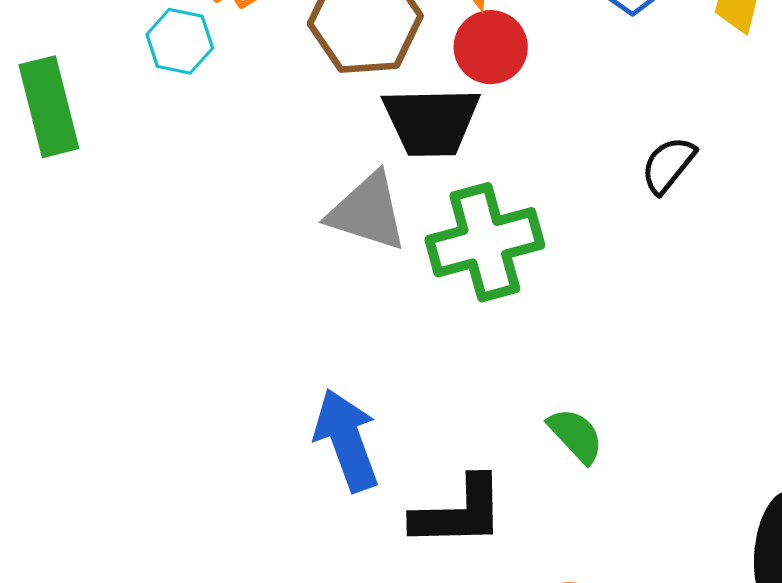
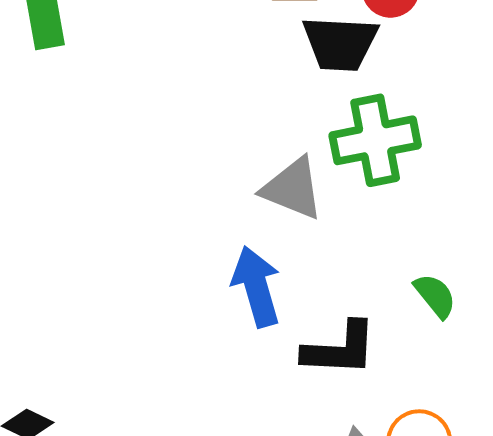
gray triangle: (367, 212) -> (292, 189), moved

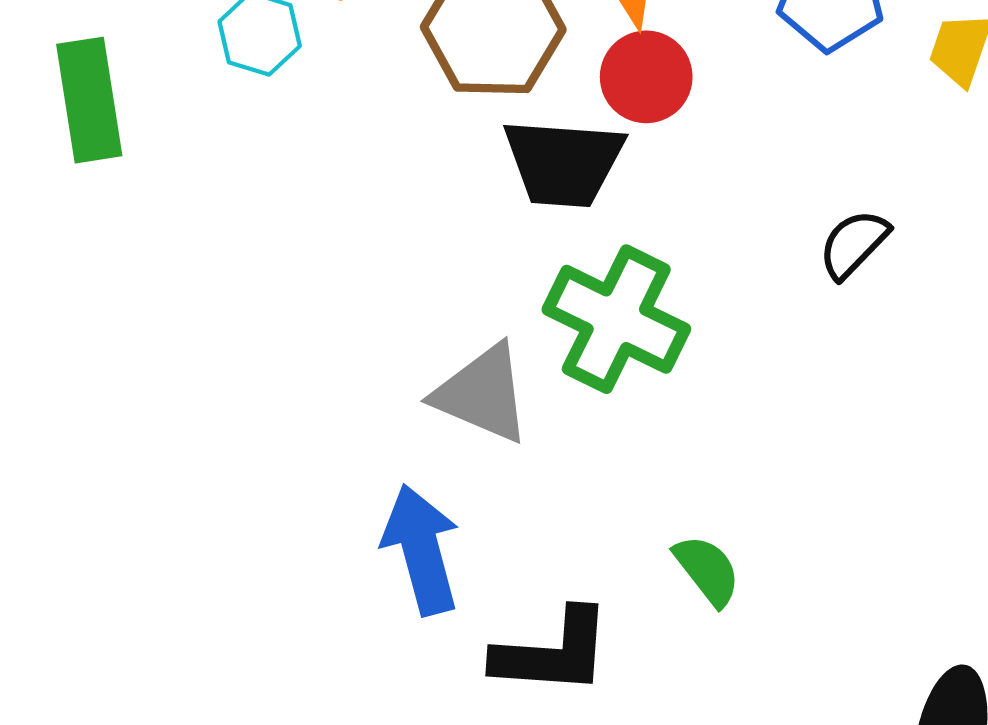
green cross: (375, 140) -> (616, 319), turned 36

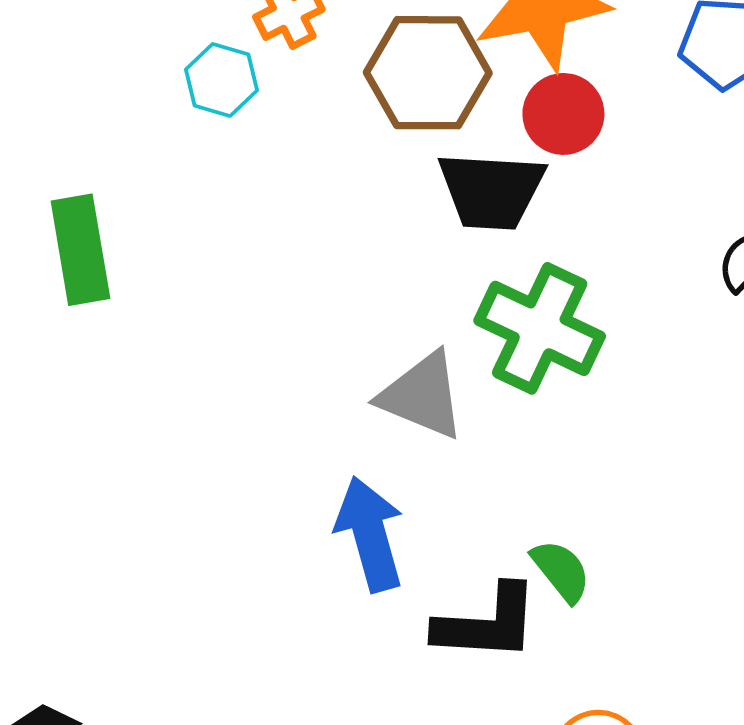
green rectangle: (89, 100) -> (80, 250), moved
green semicircle: (707, 570) -> (561, 571), moved

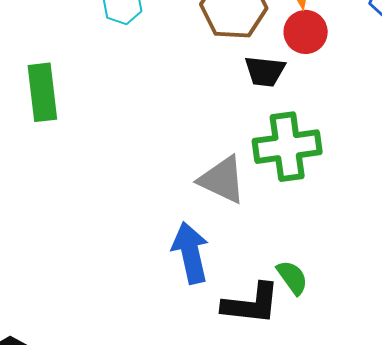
black trapezoid: (491, 191) -> (265, 71), size x0.7
green cross: (540, 328) -> (287, 147), turned -36

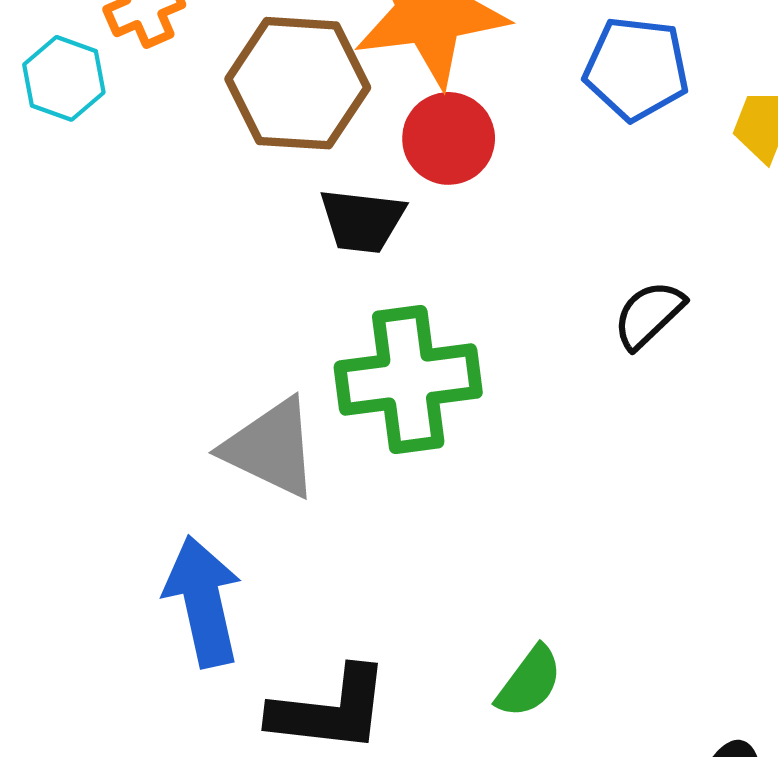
green semicircle: (292, 278) -> (529, 682), moved, turned 72

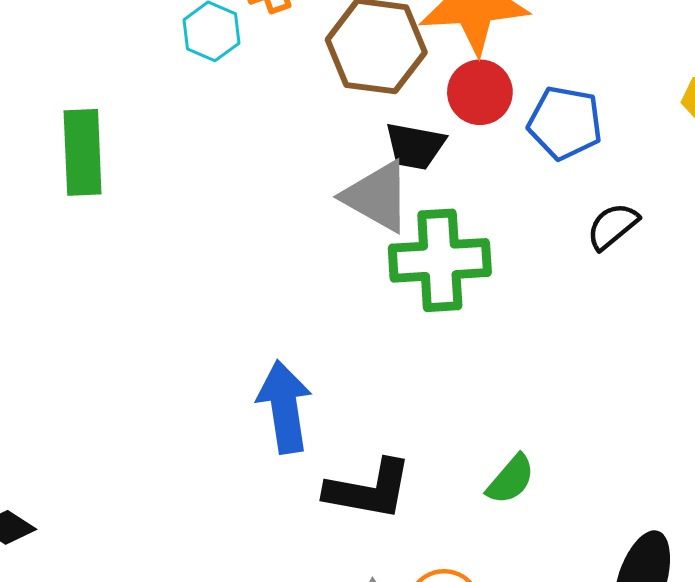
blue pentagon: (636, 69) -> (565, 123), moved
gray triangle: (271, 448) -> (377, 197), moved

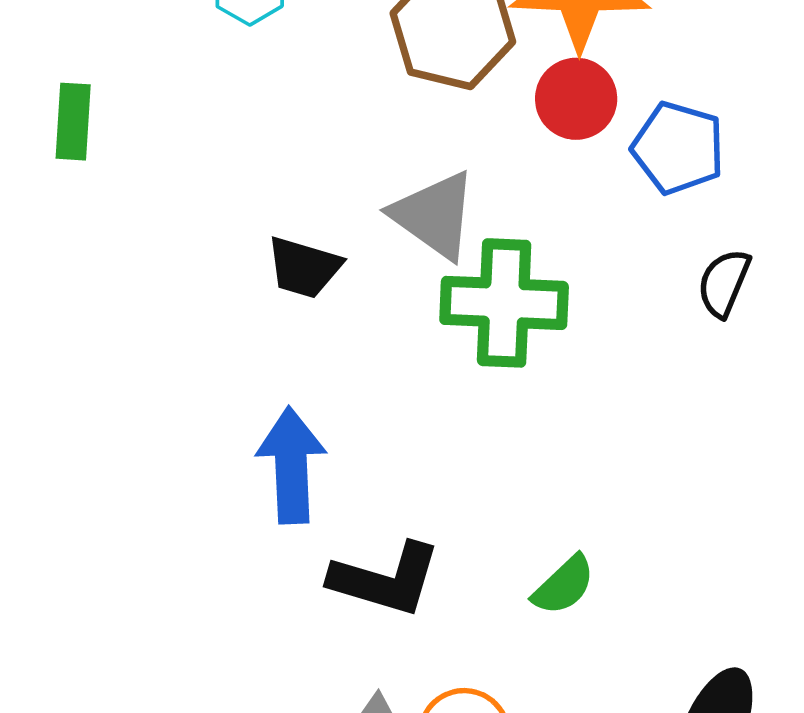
black trapezoid: (415, 146) -> (304, 267), moved
green rectangle: (83, 152) -> (73, 122), size x0.7
black semicircle: (613, 226) -> (724, 283), turned -34

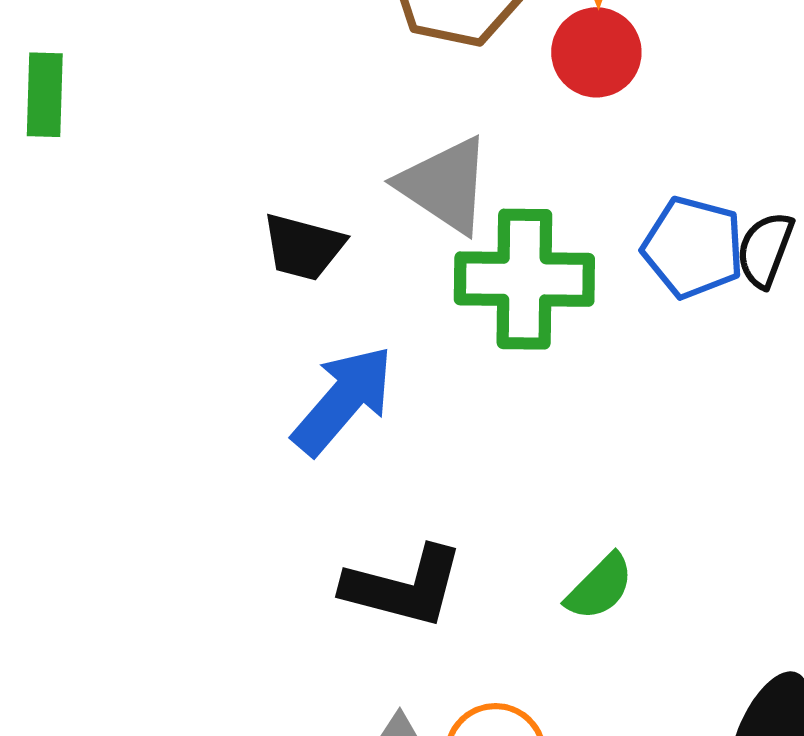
blue pentagon: (678, 148) -> (693, 247), moved
blue arrow: (291, 465) -> (343, 400), moved, turned 45

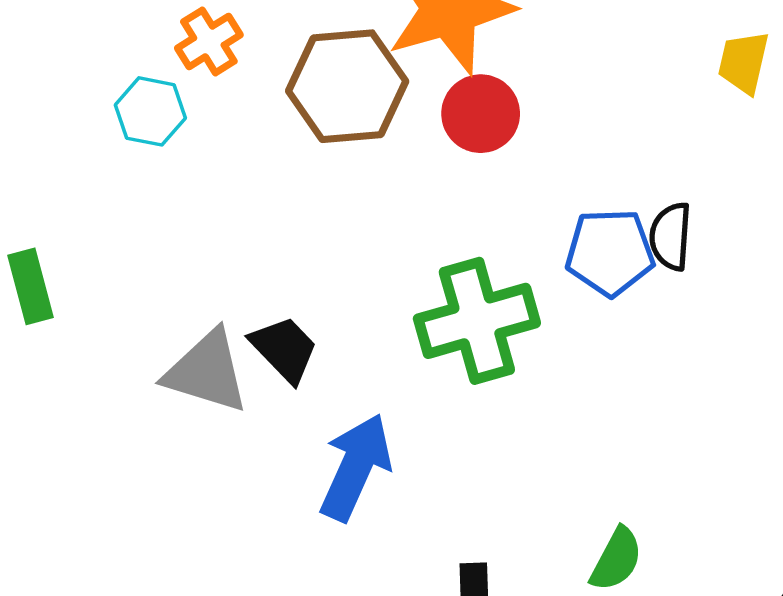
gray triangle: (445, 185) -> (207, 372), moved
black trapezoid: (303, 247) -> (284, 349), turned -132

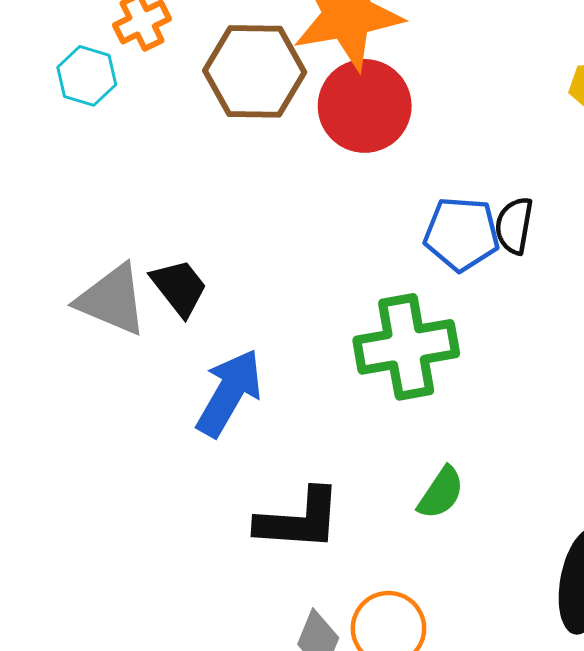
red circle: (481, 114) -> (365, 106), size x1.4
green cross: (477, 321) -> (406, 347), moved

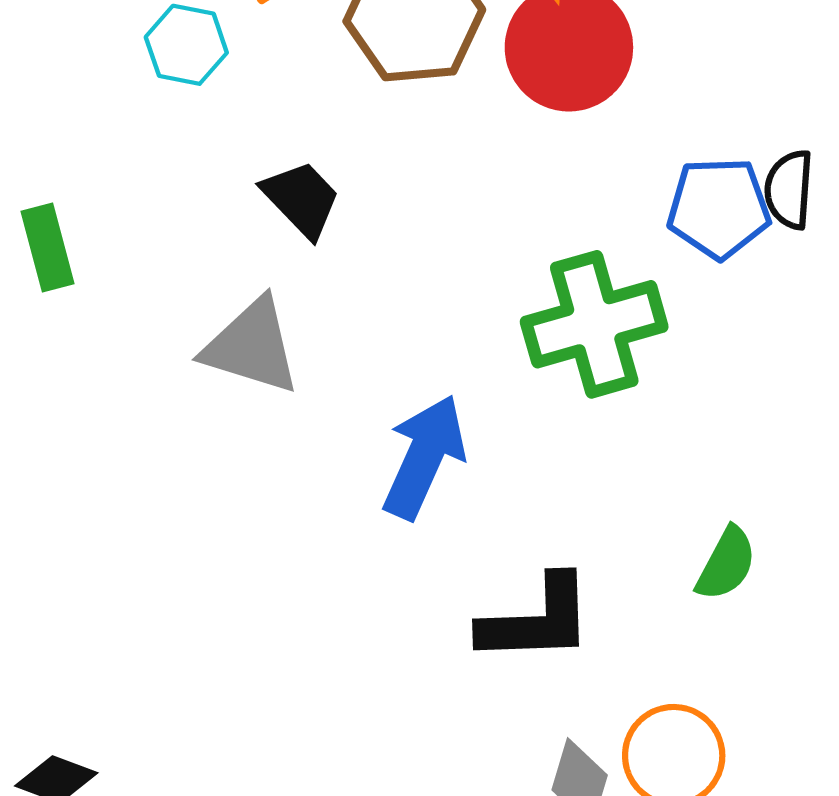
black trapezoid: (179, 287) -> (301, 199), moved
green cross: (406, 347) -> (594, 324), moved

